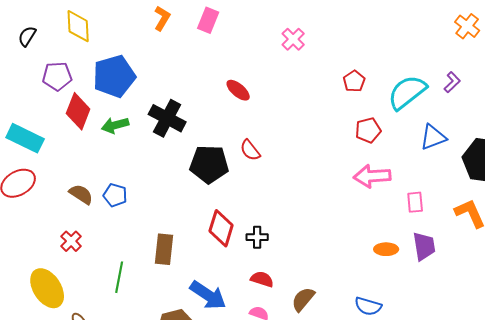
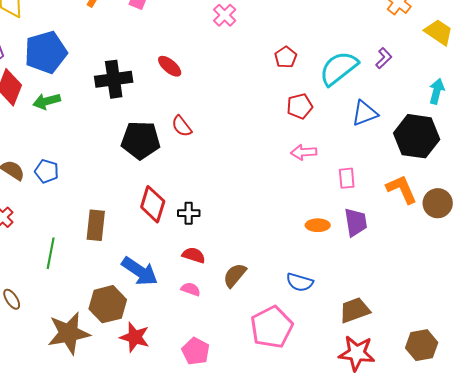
black cross: (167, 118) -> (114, 79), moved, turned -36
pink arrow: (372, 176) -> (304, 152), size x0.7

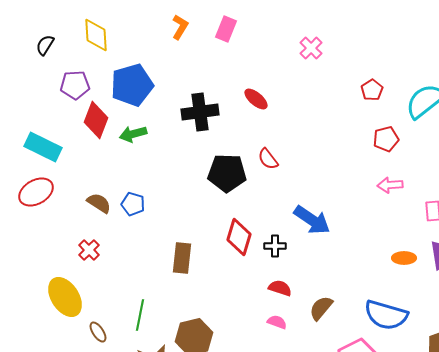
green line: (51, 253) -> (140, 315), moved
blue arrow: (140, 271) -> (312, 220), moved
blue semicircle: (300, 282) -> (386, 315), size x1.6

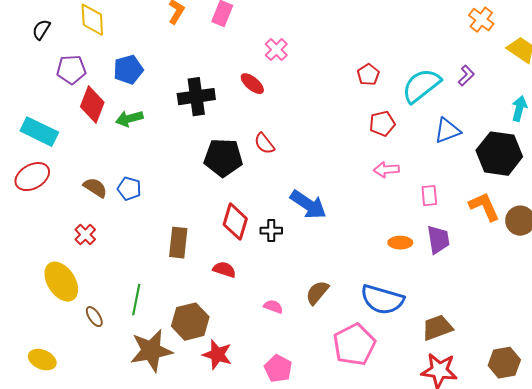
pink cross: (311, 48) -> (276, 50), moved
blue pentagon: (132, 85) -> (128, 70), size x0.7
red semicircle: (280, 288) -> (224, 270), moved

